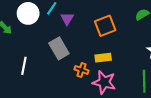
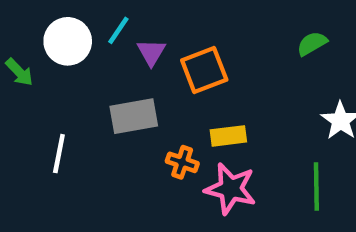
orange square: (105, 26) -> (204, 70), moved
gray rectangle: (59, 48) -> (134, 116), turned -70

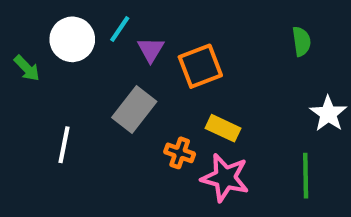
green semicircle: (312, 44) -> (301, 41), turned 112
gray rectangle: (134, 116) -> (134, 110), turned -42
yellow rectangle: (228, 136) -> (223, 128), turned 32

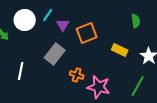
yellow rectangle: (223, 128) -> (120, 50), moved
green line: (306, 176) -> (138, 86), turned 30

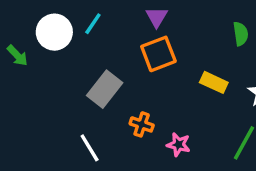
purple triangle: (63, 25) -> (157, 17), moved
white line: (21, 71) -> (90, 148), moved, turned -42
pink star: (99, 87) -> (179, 145), size x0.6

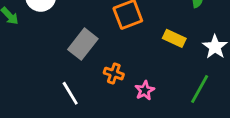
pink star: (179, 145) -> (145, 90), turned 30

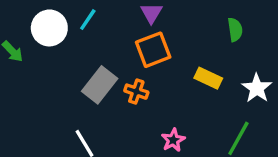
orange cross: (114, 74) -> (136, 92), moved

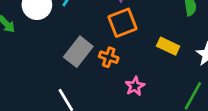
pink star: (173, 140) -> (135, 86), moved

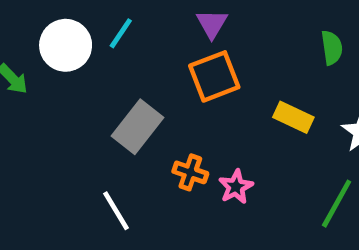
orange cross: (109, 57) -> (190, 172), moved

